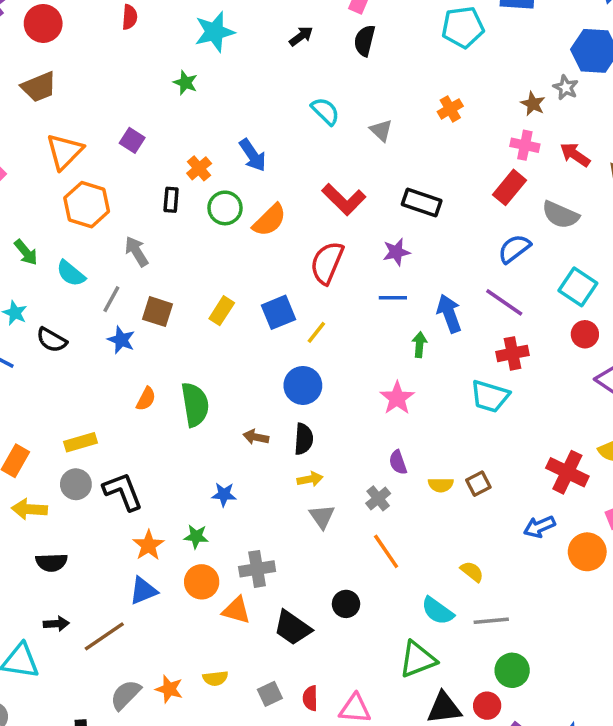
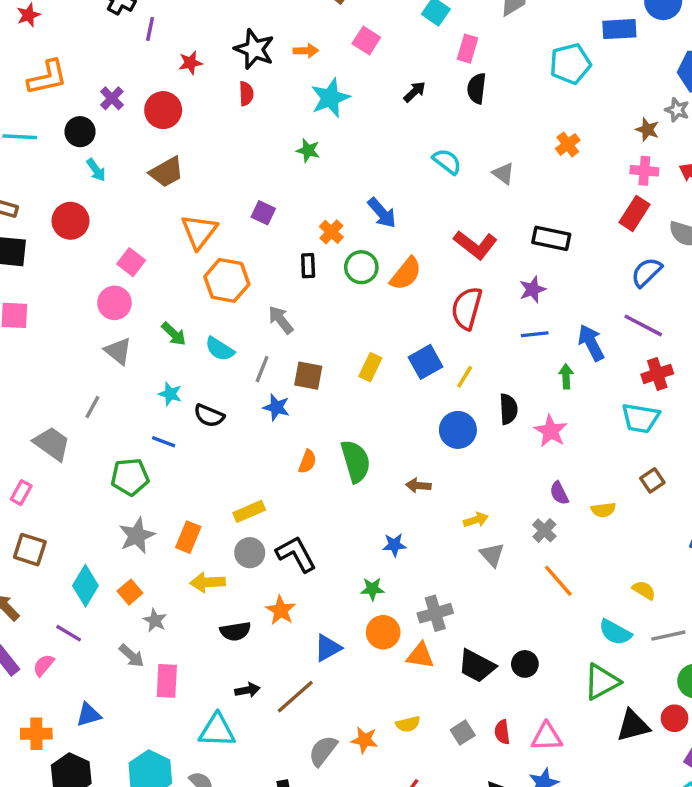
black semicircle: (304, 439) -> (508, 409), moved
brown square: (478, 484) -> (652, 480), moved
orange star: (148, 545) -> (281, 610), moved
black circle: (346, 604) -> (525, 664), moved

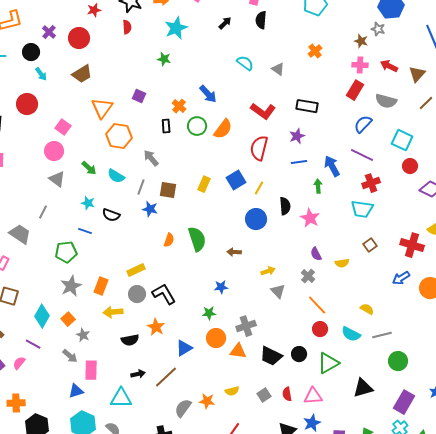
green triangle: (602, 682) -> (328, 363), moved
blue triangle: (88, 715) -> (76, 391), moved
red circle: (675, 718) -> (320, 329), moved

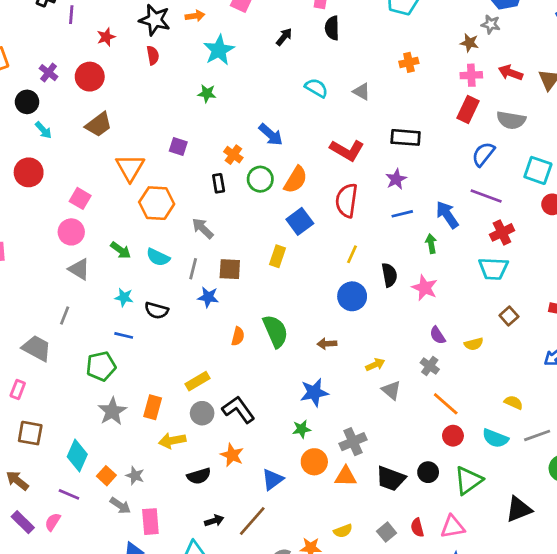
orange cross: (315, 51) -> (409, 62), turned 32
blue square: (236, 180) -> (300, 221), moved
blue star: (221, 287) -> (314, 392), size x1.5
orange square: (68, 319) -> (106, 476), moved

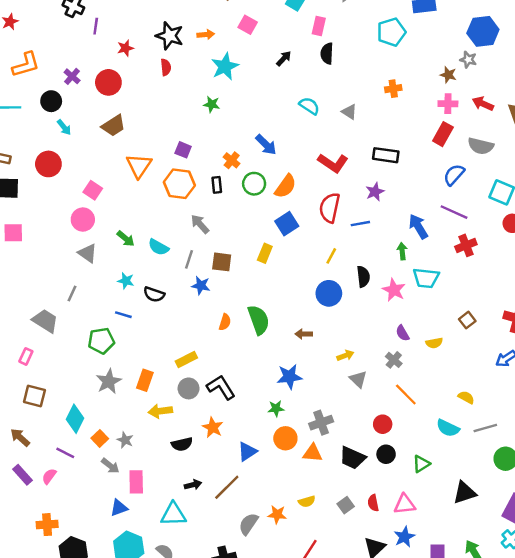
orange hexagon: (157, 203) -> (179, 184), moved
blue line: (402, 214) -> (360, 224), moved
cyan trapezoid: (493, 269) -> (426, 278), moved
red circle: (453, 436) -> (383, 424), moved
green triangle: (468, 480) -> (421, 464), size x0.7

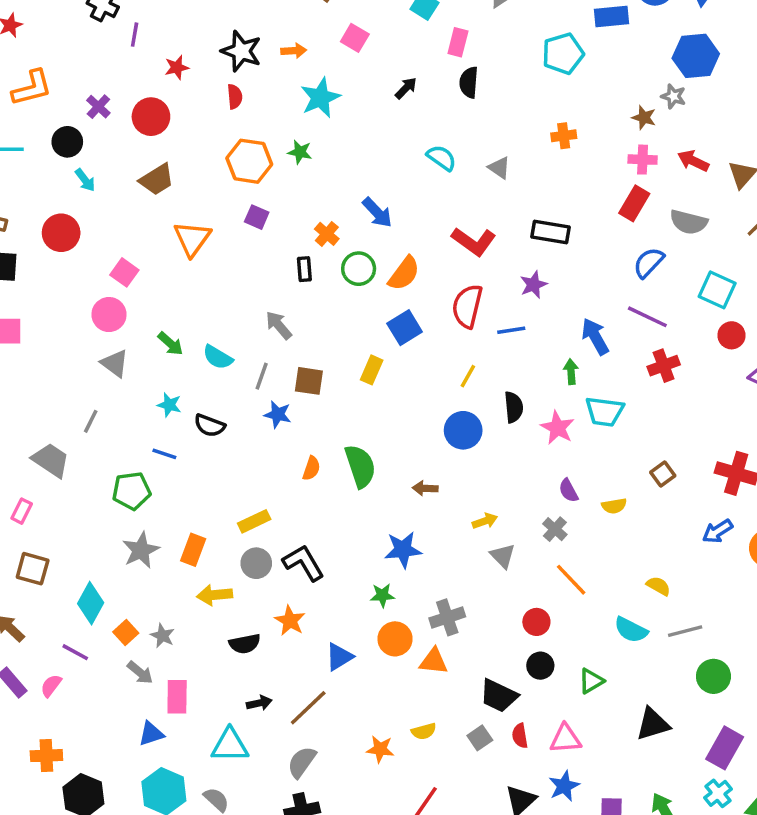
orange hexagon: (179, 184) -> (249, 161), moved
black trapezoid: (352, 458) -> (499, 696), moved
gray semicircle: (248, 524) -> (302, 762), moved

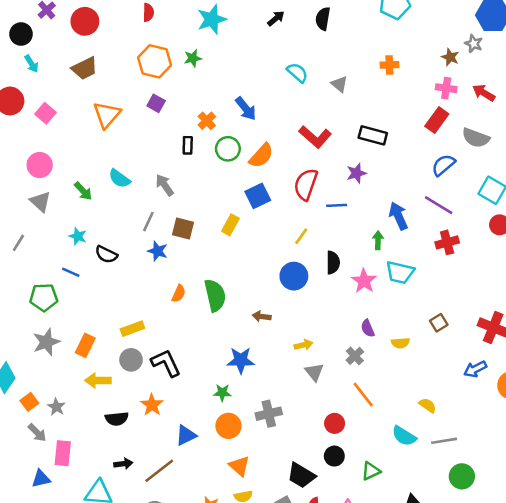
green star: (300, 152) -> (193, 58), turned -30
pink square: (124, 272) -> (45, 113), moved
cyan semicircle: (218, 357) -> (119, 179), moved
orange triangle: (434, 661) -> (239, 466), moved, turned 30

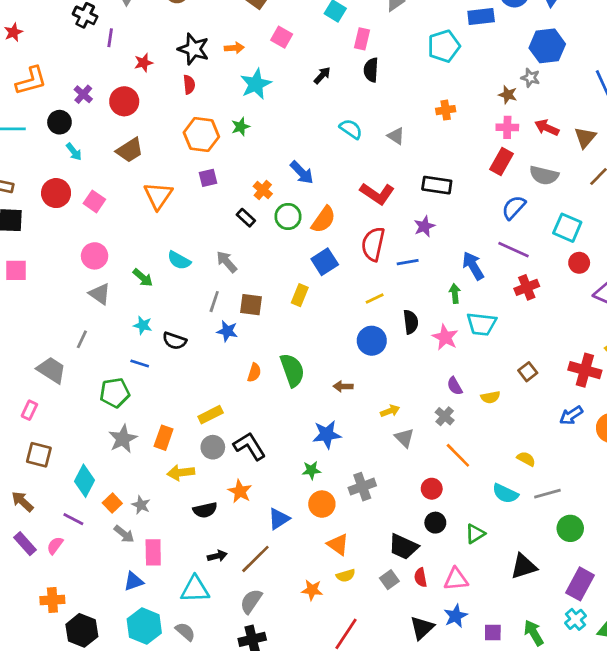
purple square: (156, 103) -> (208, 178), turned -36
black rectangle: (188, 145) -> (246, 218), turned -42
yellow line: (301, 236) -> (375, 298), turned 36

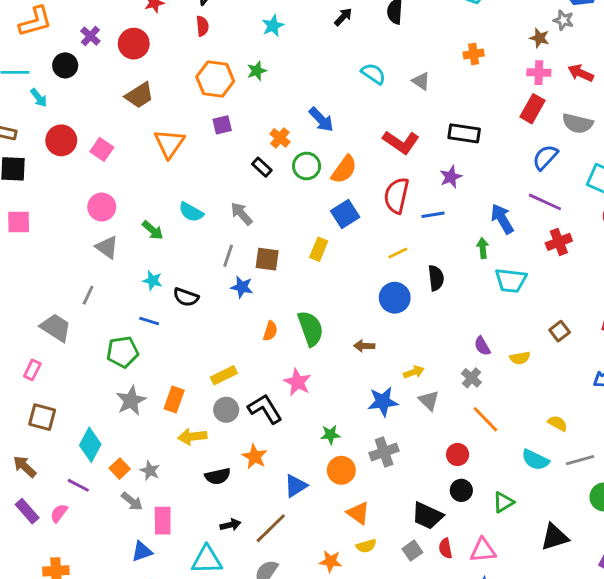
cyan star: (256, 84) -> (273, 26), size x0.7
cyan arrow: (74, 152) -> (39, 98), moved
pink star: (445, 337) -> (297, 382), moved
blue star: (327, 434) -> (383, 402), moved

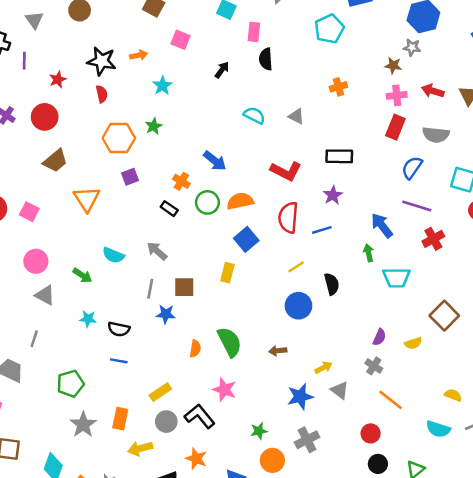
orange semicircle: (344, 169) -> (240, 201), turned -130
blue line: (149, 321) -> (119, 361), moved
brown square: (560, 331) -> (444, 316), size x1.6
purple semicircle: (482, 346) -> (379, 337), turned -119

